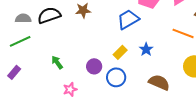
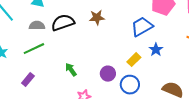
blue star: (146, 49) -> (156, 50), moved

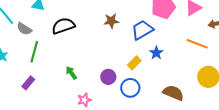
brown star: (97, 18) -> (111, 21), moved
gray semicircle: (37, 26) -> (24, 29), moved, turned -147
green line: (34, 49) -> (34, 52), turned -50

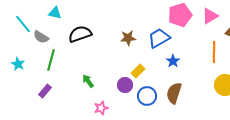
brown star: (111, 21) -> (128, 38), moved
orange line: (197, 44) -> (214, 52), turned 70
yellow rectangle: (134, 63) -> (138, 71), moved
brown semicircle: (173, 93) -> (174, 93), moved, turned -95

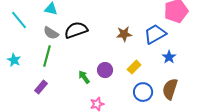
gray semicircle: (41, 37) -> (51, 33), moved
purple circle: (125, 85) -> (105, 70), moved

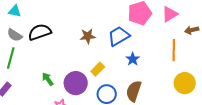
purple circle: (105, 70) -> (76, 83), moved, size x1.5

